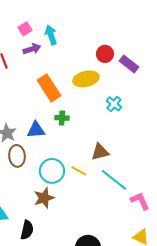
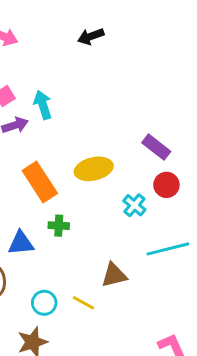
red circle: (105, 54) -> (166, 185), moved
cyan circle: (52, 171) -> (44, 303), size x0.7
cyan line: (114, 180) -> (168, 249), moved, turned -52

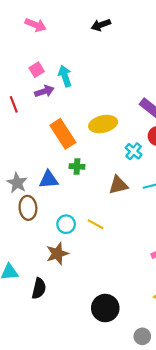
brown triangle: (114, 275) -> (118, 185), moved

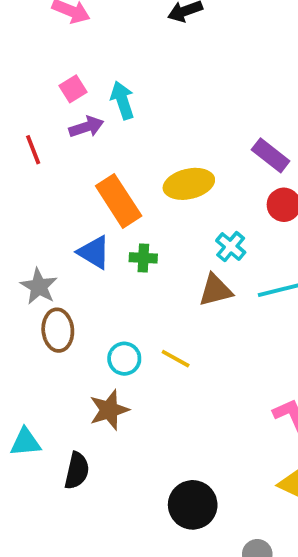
cyan cross: (134, 151) -> (231, 247), moved
blue triangle: (49, 180) -> (94, 252), moved, turned 36

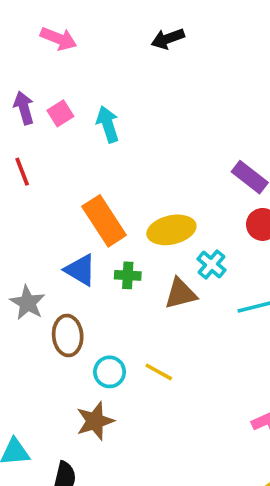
purple arrow: (86, 127) -> (24, 108), moved, turned -88
yellow ellipse: (189, 184) -> (171, 230), moved
brown triangle: (215, 290) -> (181, 294), moved
brown ellipse: (58, 330) -> (68, 336), moved

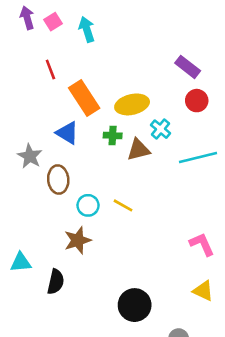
red line: (22, 172) -> (50, 70), moved
green cross: (128, 275) -> (113, 136), moved

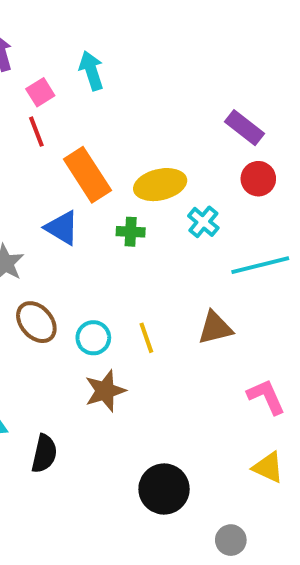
pink square: (53, 22) -> (40, 92), moved
brown triangle: (138, 150) -> (215, 328), moved
brown ellipse: (58, 180) -> (36, 322), moved, turned -36
yellow line: (123, 205) -> (146, 338), turned 42
brown star: (78, 240) -> (105, 391), moved

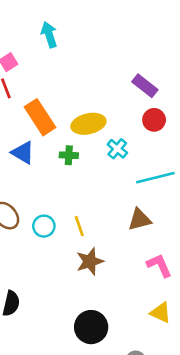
cyan arrow: (91, 71) -> (49, 35), moved
brown triangle: (215, 328) -> (140, 220), moved
brown star: (105, 391) -> (90, 261), moved

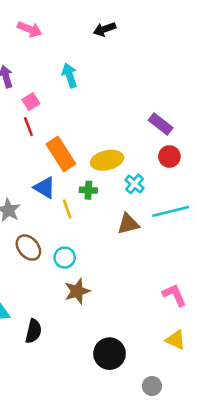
brown triangle: (140, 220) -> (128, 224), moved
yellow line: (79, 226) -> (67, 209), moved
brown star: (90, 261) -> (77, 291), moved

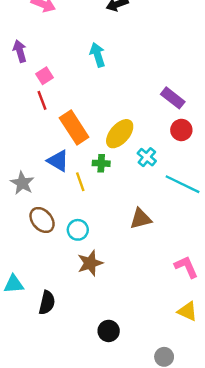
cyan arrow: (70, 75) -> (98, 55), moved
yellow ellipse: (107, 160) -> (120, 134), turned -36
cyan line: (171, 211) -> (183, 184), turned 40
brown triangle: (128, 224) -> (141, 219), moved
black circle: (110, 354) -> (109, 331), moved, size x0.7

